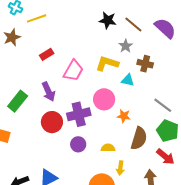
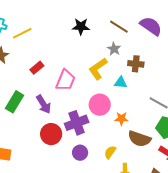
black star: (108, 20) -> (81, 26), moved
yellow L-shape: (107, 63) -> (98, 69), turned -45
green rectangle: (18, 101) -> (14, 102), moved
brown semicircle: (139, 138) -> (139, 139), turned 100
yellow semicircle: (108, 148) -> (110, 152), turned -48

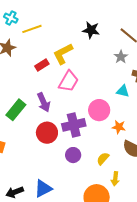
yellow L-shape: (98, 69) -> (63, 54), moved
green rectangle: (14, 102) -> (16, 110), moved

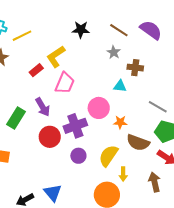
yellow semicircle: (103, 159) -> (108, 156), size x1.6
blue triangle: (43, 189) -> (53, 193), turned -36

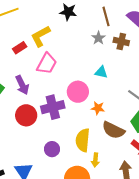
brown line: (119, 30) -> (106, 16), turned 36
brown cross: (135, 68) -> (121, 41), moved
purple circle: (78, 156) -> (52, 149), moved
yellow semicircle: (108, 156) -> (83, 140), turned -35

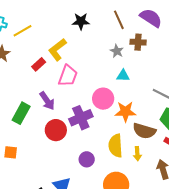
gray star: (98, 38) -> (117, 51), moved
orange star: (98, 108) -> (125, 112), size x1.5
yellow arrow: (95, 160) -> (137, 154), moved

